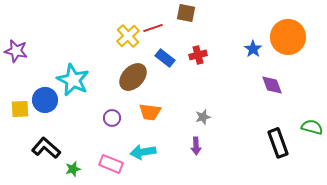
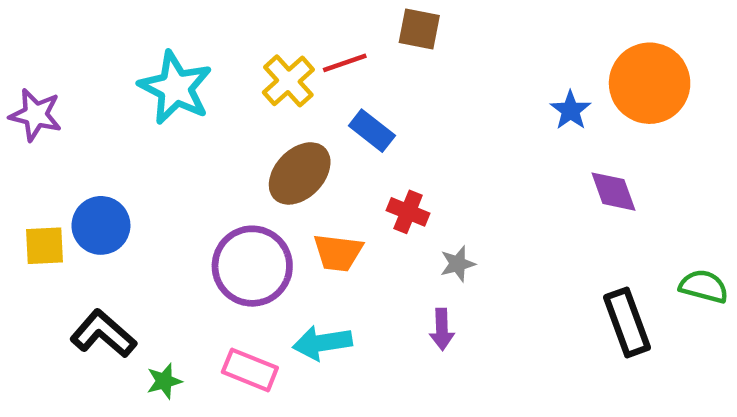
red cross: (198, 55) -> (408, 212), moved, turned 36
cyan star: (73, 80) -> (175, 88), moved
purple circle: (112, 118) -> (252, 266), size x2.0

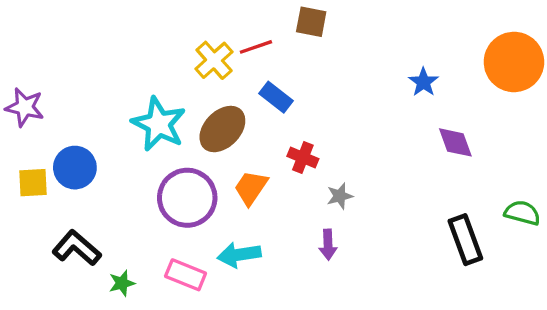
orange circle: (650, 83) -> (514, 62), moved
cyan star: (175, 88) -> (159, 124), moved
purple star: (36, 115) -> (25, 107), moved
orange trapezoid: (338, 253) -> (251, 188), turned 117

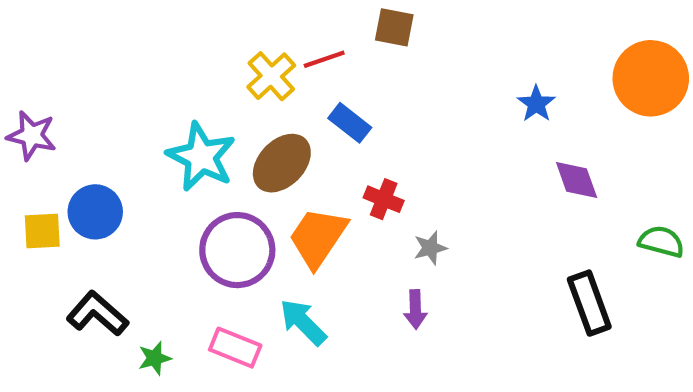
orange trapezoid: (251, 188) -> (318, 237), size x1.4
green semicircle: (522, 213) -> (661, 242), moved
cyan arrow: (239, 255) -> (303, 322), turned 54

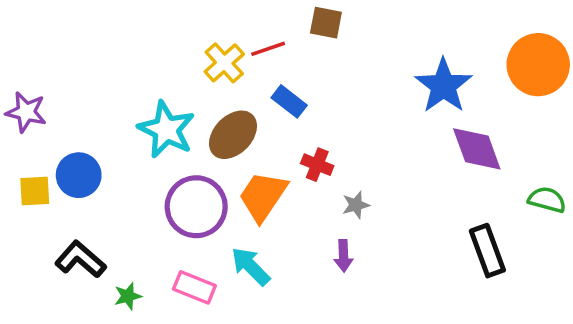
blue star: (536, 104) -> (443, 86), size x1.8
purple diamond: (577, 180) -> (477, 149), size x1.4

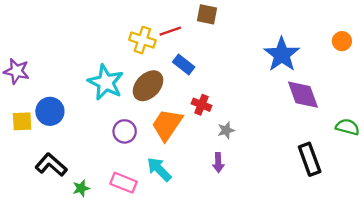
yellow cross: (224, 63) -> (142, 40), turned -30
orange circle: (538, 65) -> (342, 41), size x0.5
purple circle: (196, 207) -> (125, 131), size x0.6

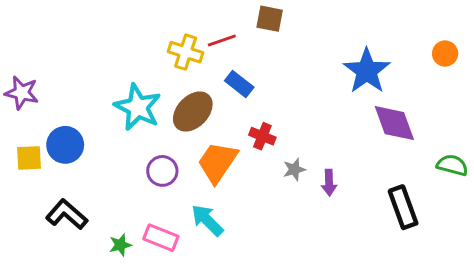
purple arrow: (218, 163) -> (329, 183), moved
green star: (81, 188) -> (120, 245), moved

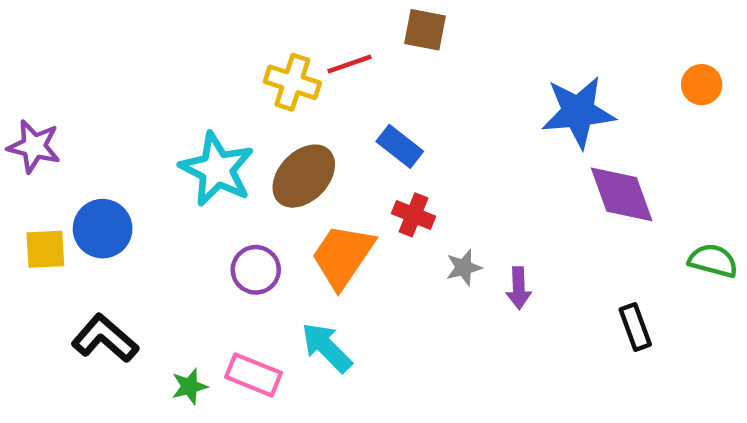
blue star: (367, 71) -> (578, 112), turned 30
blue rectangle: (239, 84) -> (400, 146), moved
black rectangle: (403, 207) -> (635, 327), size x0.7

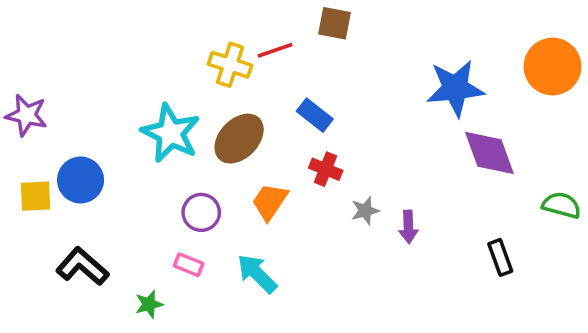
orange circle: (702, 85) -> (553, 67), size x1.8
orange trapezoid: (343, 256) -> (270, 202), size x0.7
pink rectangle: (253, 375) -> (189, 265), moved, size x0.7

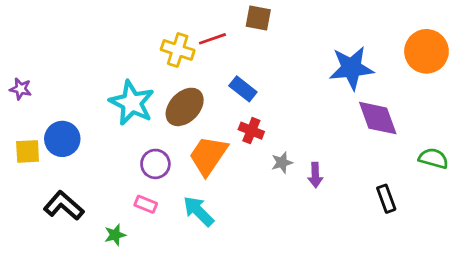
purple star: (26, 115) -> (21, 89), size x0.7
orange trapezoid: (270, 202) -> (208, 156), size x1.4

